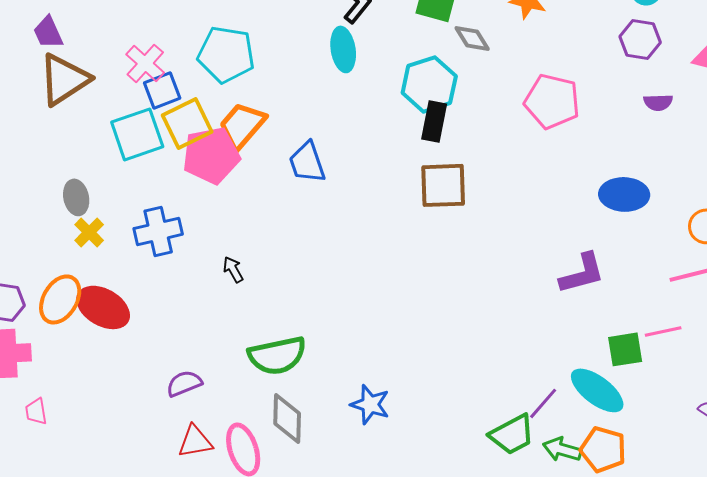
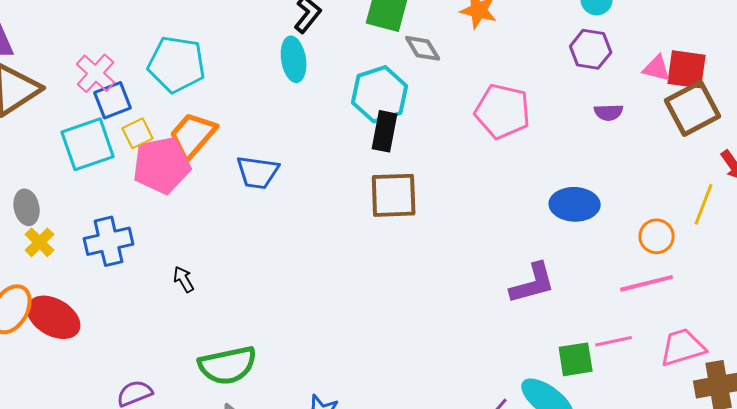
yellow square: (187, 123) -> (138, 133), size x0.6
blue trapezoid: (307, 162) -> (258, 172), turned -63

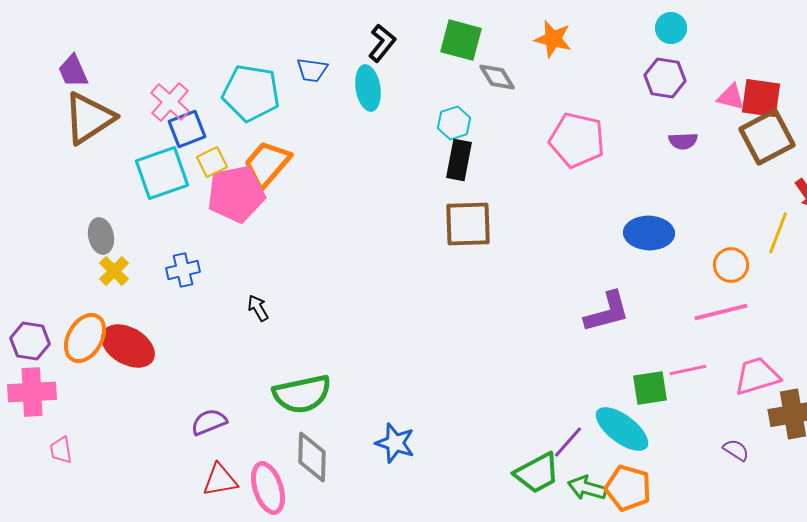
cyan hexagon: (380, 94) -> (454, 123), size x0.6
blue trapezoid: (258, 172) -> (312, 70), moved, size x0.7
blue cross: (109, 241) -> (183, 270), size x0.7

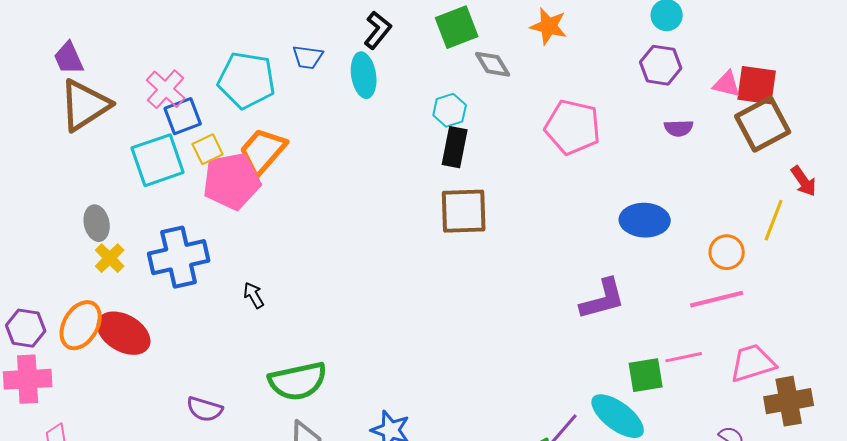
green square: (461, 40) -> (457, 27), turned -36
blue cross: (183, 270) -> (179, 257), size x1.8
purple semicircle: (209, 422) -> (205, 409), turned -141

